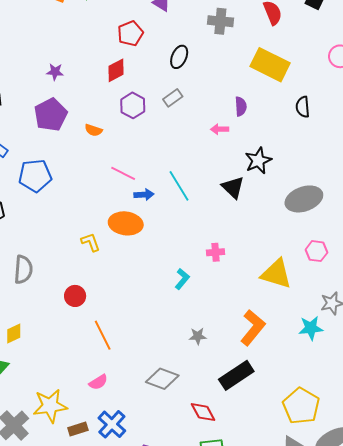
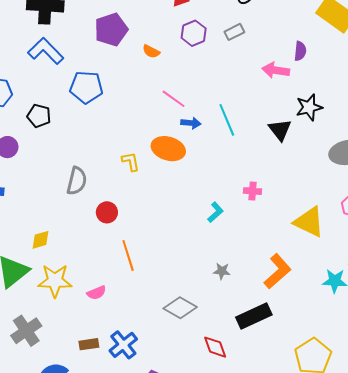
pink arrow: (220, 129) -> (276, 70), size x1.5
gray semicircle: (23, 270) -> (77, 181), moved
pink semicircle: (98, 382) -> (97, 293), moved
yellow star: (50, 406) -> (55, 281), moved

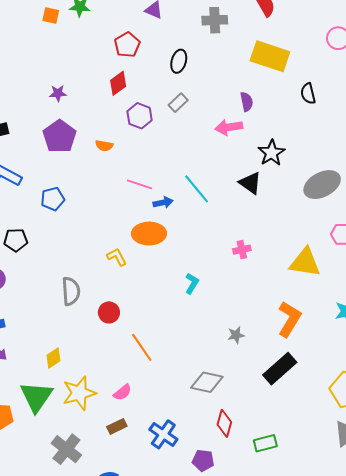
blue pentagon: (86, 87) -> (53, 199), size x0.7
cyan L-shape: (215, 212) -> (192, 283), moved
brown rectangle: (89, 344) -> (117, 426), moved
red diamond: (215, 347) -> (224, 423), moved, turned 52

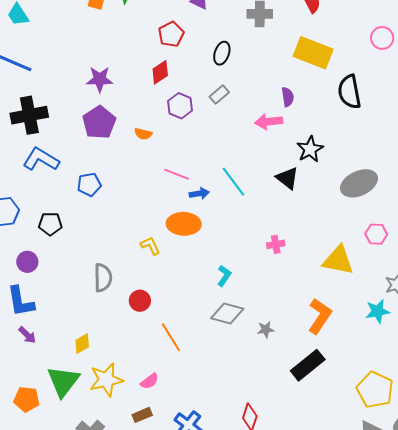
purple star: (58, 93) -> (100, 79), size x1.5
black semicircle: (308, 94) -> (349, 92), size x1.6
gray diamond: (207, 382) -> (227, 314), moved

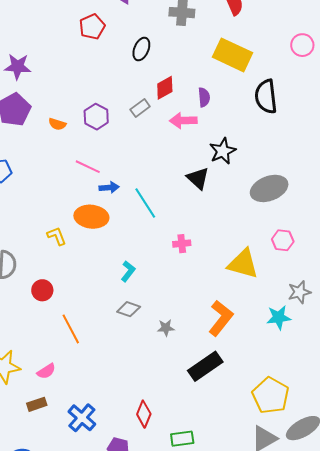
red diamond: (160, 72) -> (165, 88), moved
gray rectangle: (219, 95) -> (140, 108), moved
purple hexagon: (180, 106) -> (96, 117), moved
cyan line: (233, 182) -> (145, 203), moved
gray diamond: (227, 314) -> (129, 309), size x0.7

